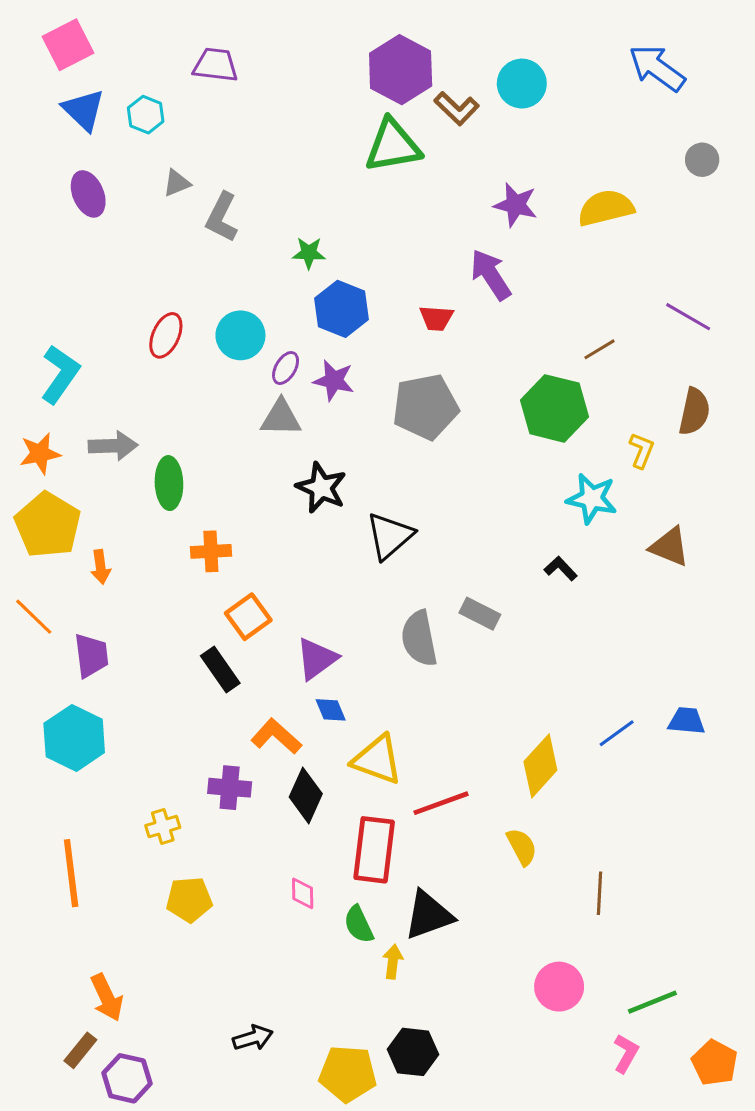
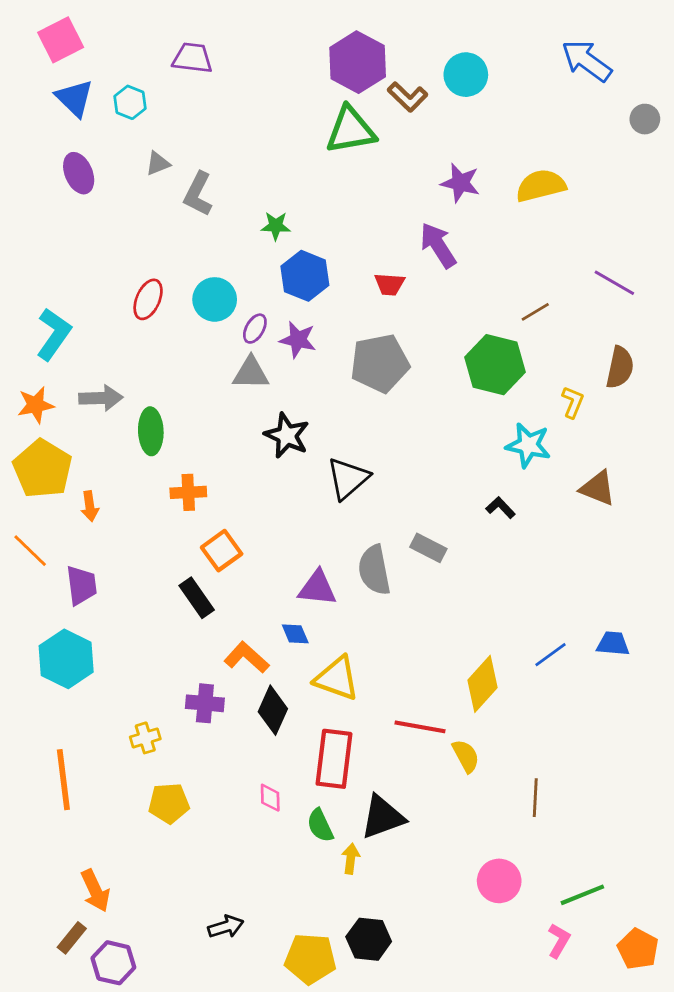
gray circle: (702, 160) -> (645, 119), moved
purple triangle: (317, 659) -> (317, 588), moved, turned 42
red line: (441, 803) -> (420, 727), moved, turned 30

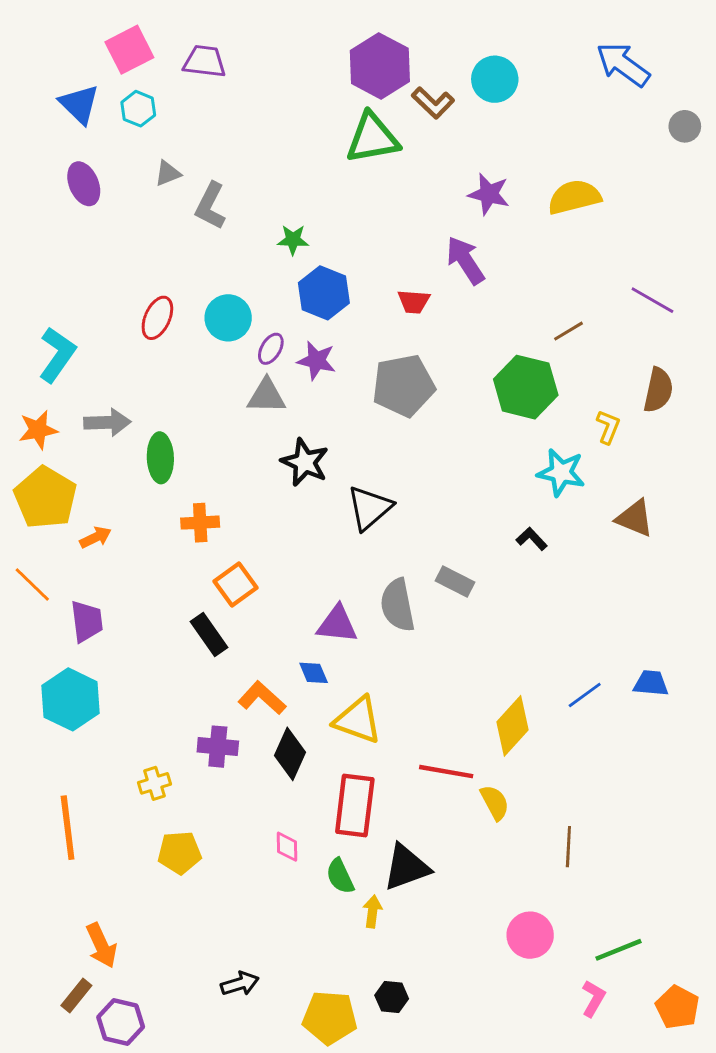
pink square: (61, 40) -> (129, 50), moved
orange arrow: (90, 506) -> (96, 537), turned -108
black hexagon: (369, 939) -> (392, 997), size x0.7

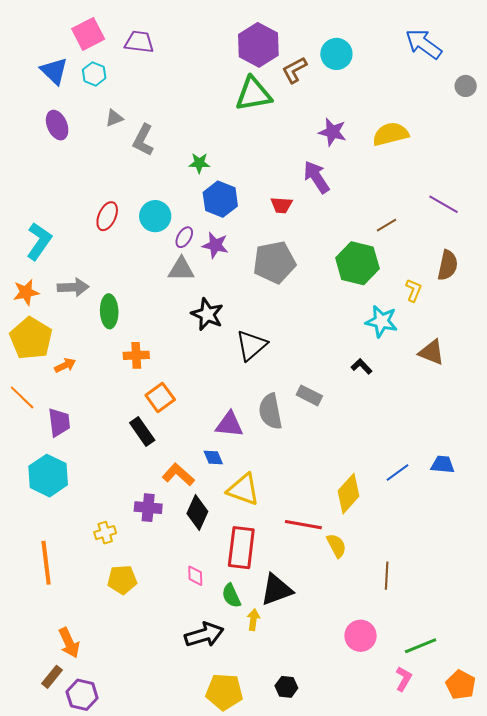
brown L-shape: (433, 103) -> (294, 70), turned 108
black arrow: (240, 984) -> (204, 635), moved, size x1.5
black hexagon: (392, 997) -> (286, 687), moved

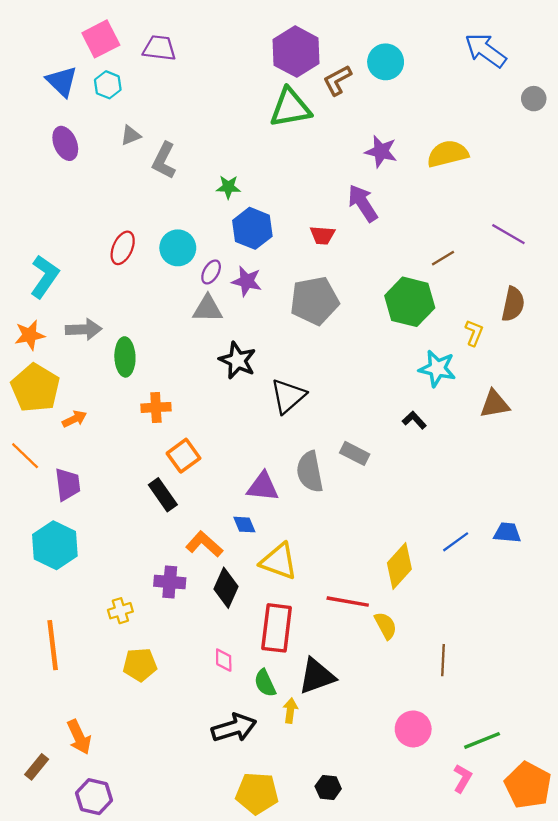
brown triangle: (432, 352) -> (495, 404), turned -32
brown rectangle: (52, 677) -> (37, 767), moved
orange pentagon: (461, 685) -> (528, 785), size x1.4

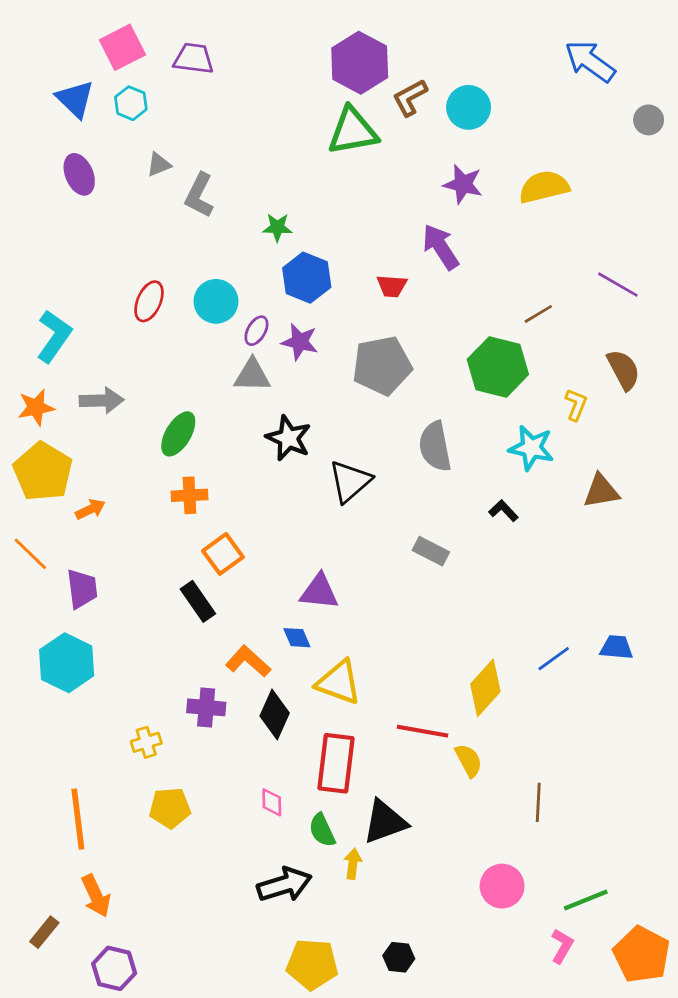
cyan circle: (386, 62) -> (469, 107), moved
brown semicircle: (513, 304) -> (623, 370), turned -40
green ellipse: (125, 357) -> (178, 434), moved, turned 33
gray semicircle: (310, 472) -> (435, 446), moved
orange line: (53, 645) -> (78, 819), moved

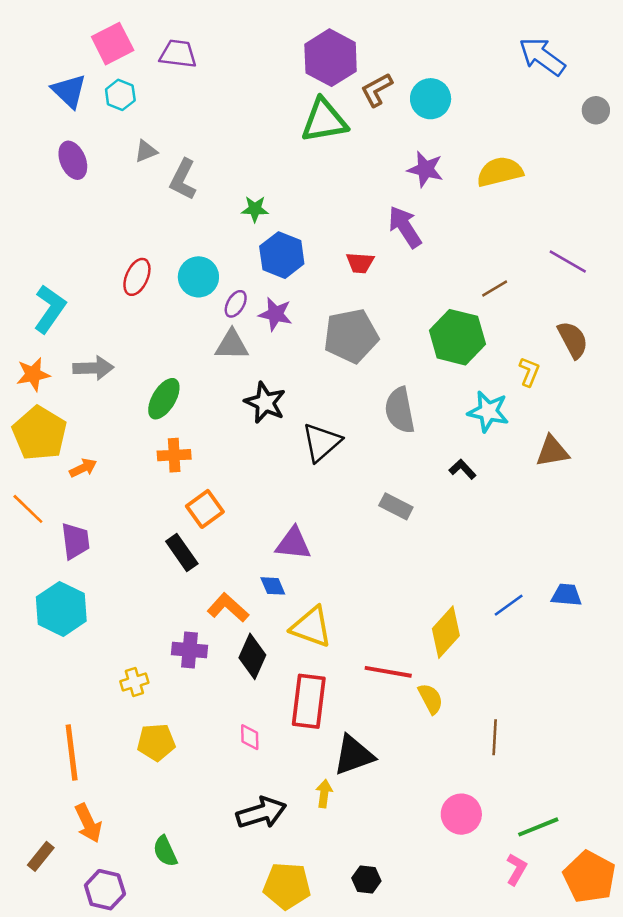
green semicircle: (322, 830) -> (165, 851), moved

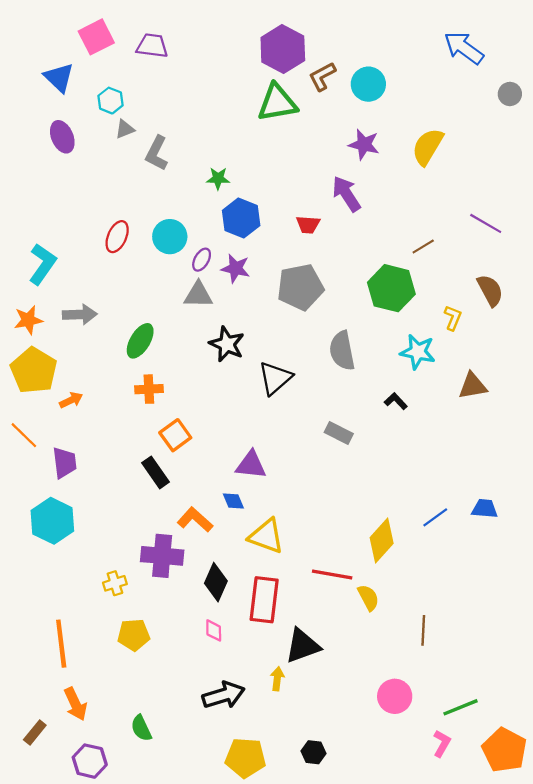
cyan hexagon: (120, 95) -> (111, 101), moved
yellow semicircle: (500, 172) -> (428, 147), turned -45
purple cross: (190, 650) -> (162, 556), size x1.4
black diamond: (252, 656) -> (216, 582), moved

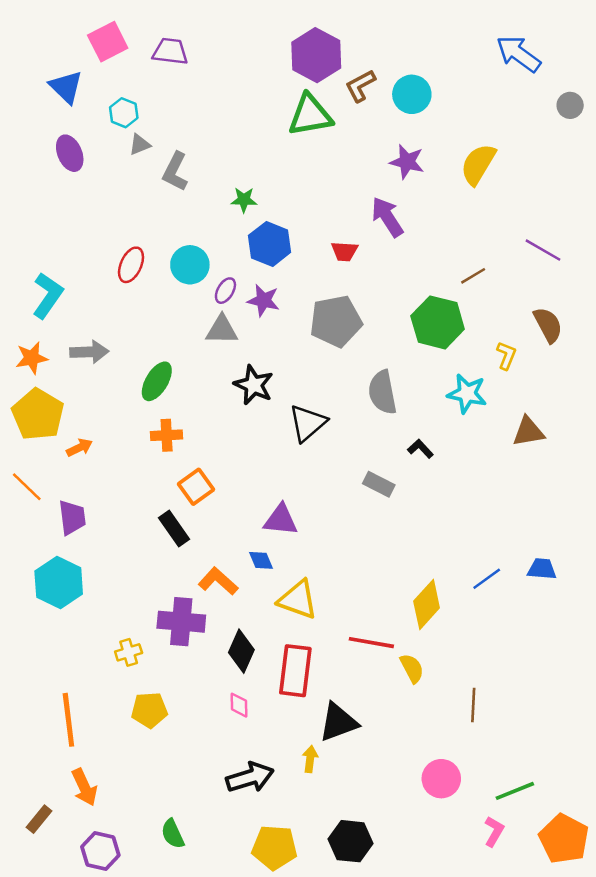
black L-shape: (396, 401) -> (420, 449), moved
green semicircle: (141, 728) -> (173, 834), moved
black hexagon: (313, 752) -> (351, 841), size x1.6

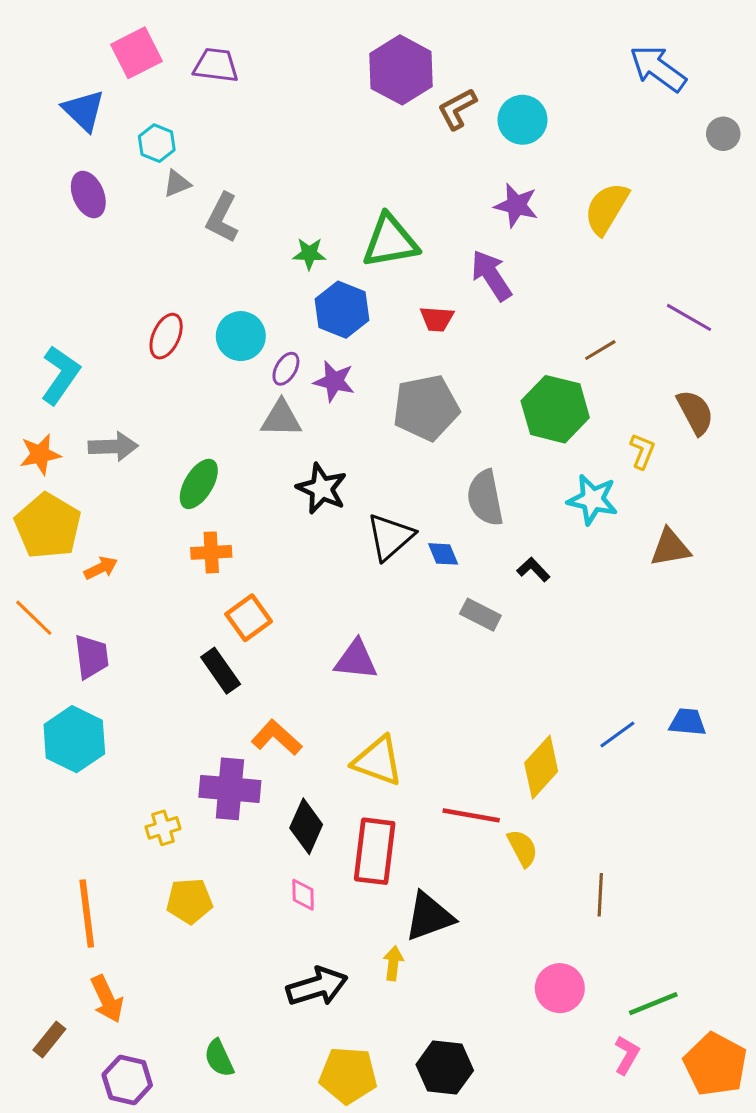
green triangle: (310, 115) -> (390, 241), moved
blue diamond: (261, 560) -> (443, 554), moved

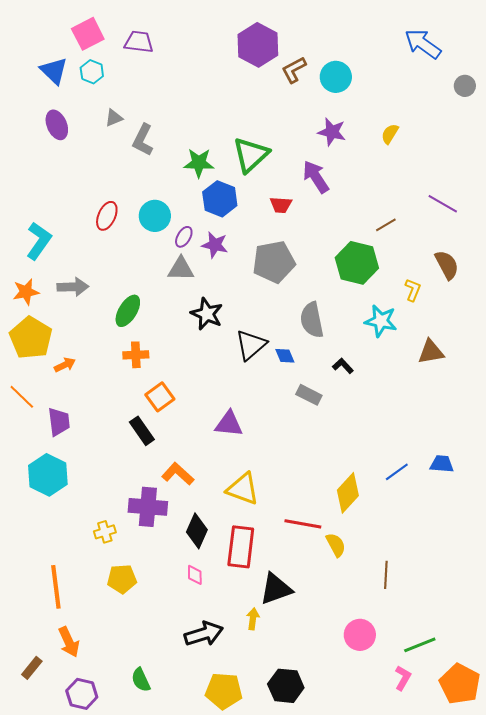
cyan hexagon: (157, 143) -> (92, 72), moved
yellow semicircle: (607, 208) -> (390, 134), size x0.6
green triangle: (390, 241) -> (251, 155), turned -33
green star: (309, 254) -> (199, 163), size x1.4

